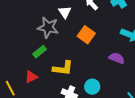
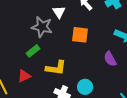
orange square: (86, 35) -> (80, 35), turned -30
purple semicircle: (117, 58) -> (110, 59), turned -140

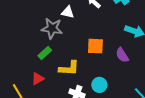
white triangle: (59, 12) -> (68, 12), turned -40
orange square: (80, 35) -> (95, 46), moved

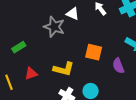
green rectangle: (45, 53) -> (19, 47), moved

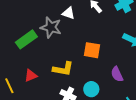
green rectangle: (19, 47) -> (26, 39), moved, size x1.5
purple semicircle: (118, 66) -> (117, 74), moved

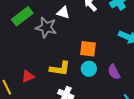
green rectangle: (26, 39) -> (22, 16), moved
cyan circle: (91, 89) -> (89, 69), moved

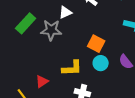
white triangle: (63, 13) -> (65, 12), turned -32
orange square: (88, 49) -> (96, 44), turned 30

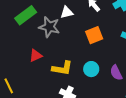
orange square: (96, 44) -> (94, 35), moved, turned 30
red triangle: (42, 81) -> (36, 56), moved

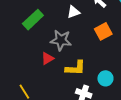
gray star: (49, 27) -> (61, 40), moved
cyan circle: (91, 69) -> (105, 78), moved

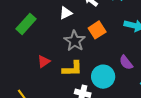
gray star: (61, 40) -> (75, 41), moved, turned 30
cyan circle: (105, 78) -> (103, 77), size x1.5

